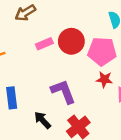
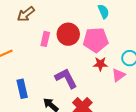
pink rectangle: (44, 44) -> (45, 39), turned -48

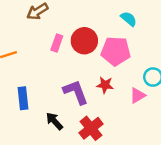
cyan semicircle: (103, 11) -> (129, 19), turned -32
red star: (100, 64) -> (105, 85), moved

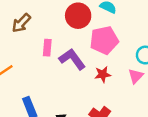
red circle: (84, 41) -> (78, 16), moved
purple L-shape: (76, 92) -> (72, 59), moved

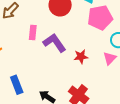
pink pentagon: (104, 40) -> (100, 18), moved

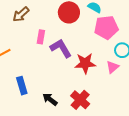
red star: (81, 57) -> (85, 63), size x1.5

